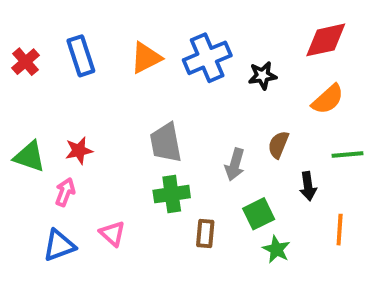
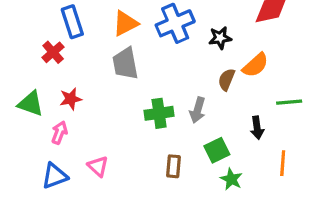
red cross: (26, 62) -> (53, 52), moved
orange semicircle: (328, 99) -> (255, 65), moved
gray trapezoid: (166, 143) -> (125, 64), moved
brown semicircle: (278, 145) -> (227, 80), moved
green cross: (172, 194) -> (159, 113), moved

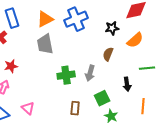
black star: (220, 38) -> (112, 28), moved
orange semicircle: (255, 65) -> (135, 40), moved

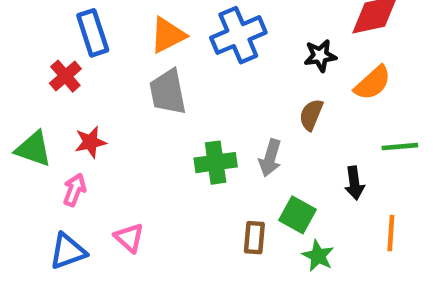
green square: (102, 98) -> (298, 215), turned -35
brown rectangle: (75, 108) -> (254, 238), moved

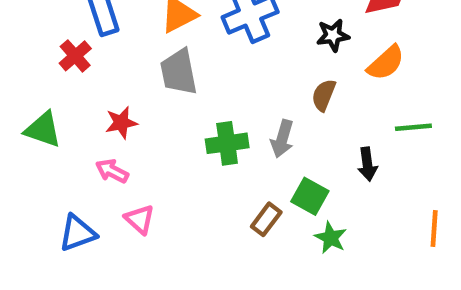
red star: (90, 142) -> (121, 123), moved
pink arrow: (74, 190) -> (112, 171), moved, turned -84
orange line: (391, 233) -> (434, 228), moved
brown rectangle: (254, 238) -> (266, 219), turned 32

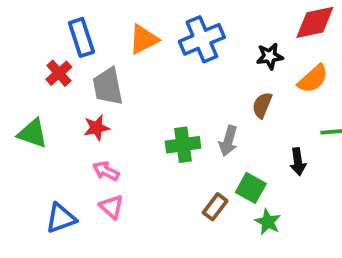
gray trapezoid: (179, 72) -> (108, 86), moved
pink arrow: (112, 171) -> (106, 171), moved

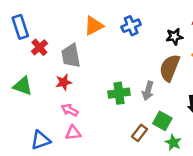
blue rectangle: (81, 37) -> (20, 27), moved
blue cross: (202, 39) -> (131, 26), size x0.7
brown semicircle: (262, 105) -> (170, 68), size x1.6
pink triangle: (112, 207) -> (73, 133), turned -49

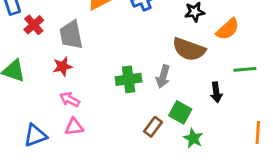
brown semicircle: (170, 68) -> (189, 49), turned -92

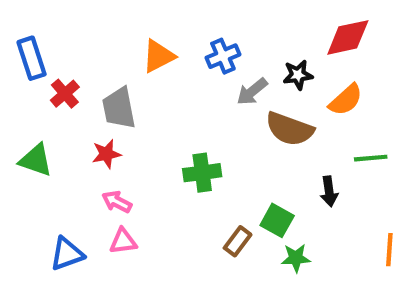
gray arrow: (163, 77) -> (252, 91), moved, turned 35
green star: (193, 138) -> (296, 258), turned -30

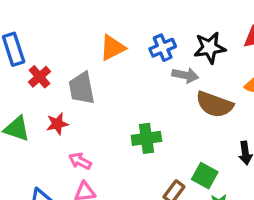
black star: (298, 75) -> (210, 48), moved, size x1.4
gray arrow: (252, 91) -> (185, 75), turned -130
red star: (106, 154) -> (57, 124), moved

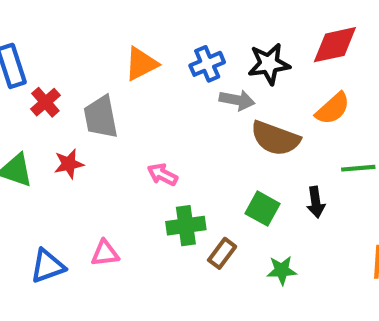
green cross: (146, 138) -> (186, 226), moved
pink arrow: (80, 161) -> (162, 175), moved
green square: (205, 176) -> (263, 209), moved

